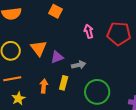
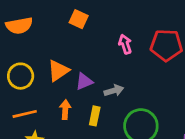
orange triangle: (39, 48) -> (58, 71), turned 36
orange arrow: (44, 86) -> (65, 110), moved

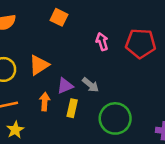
purple triangle: (84, 81) -> (65, 86), moved
gray arrow: (114, 91) -> (90, 85), turned 54

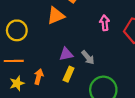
orange triangle: (39, 65) -> (56, 16), moved
orange arrow: (45, 102) -> (39, 77), moved

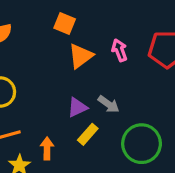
orange triangle: (56, 16) -> (81, 56), moved
yellow rectangle: (69, 74) -> (88, 134), turned 32

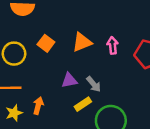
orange square: (65, 24) -> (46, 43), moved
yellow rectangle: (88, 134) -> (83, 104), moved

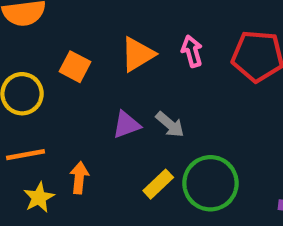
yellow rectangle: (83, 104) -> (158, 184), moved

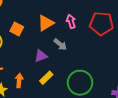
gray arrow: (170, 124) -> (60, 44), moved
yellow rectangle: (158, 184) -> (46, 78), moved

